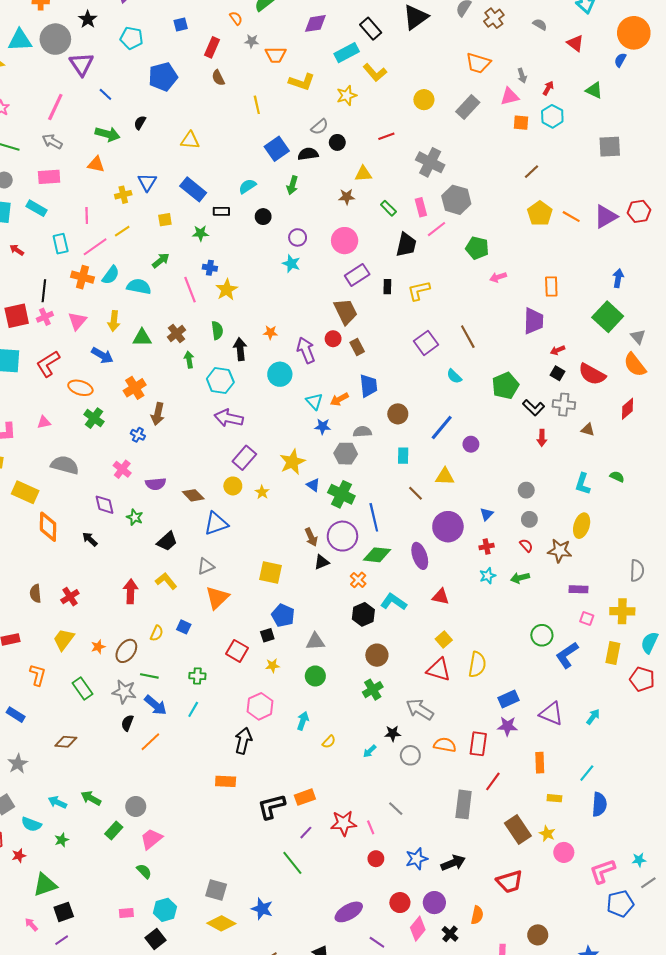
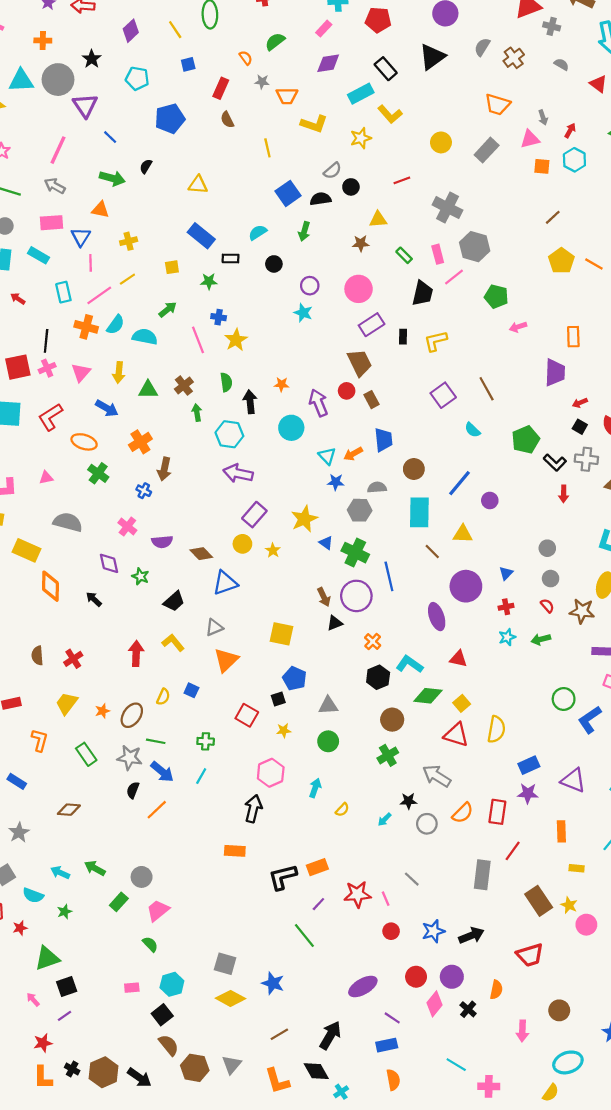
blue triangle: (147, 182) -> (81, 237), moved
cyan rectangle: (403, 456) -> (419, 512), size x1.8
green diamond: (377, 555) -> (428, 696), moved
orange semicircle: (445, 745) -> (463, 813), turned 125

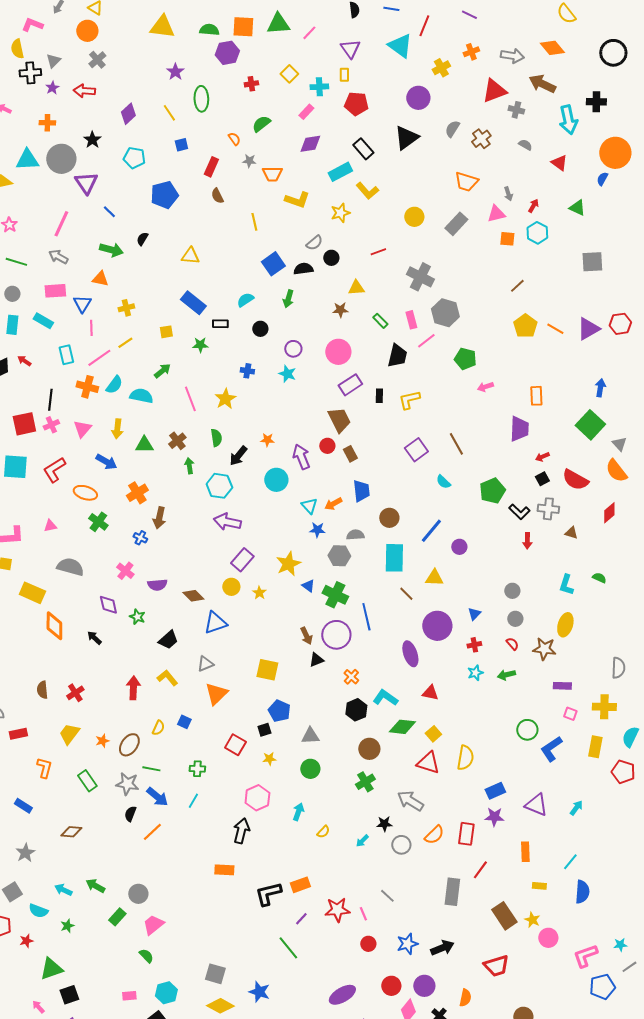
blue cross: (219, 317) -> (247, 371), moved
black arrow: (250, 402) -> (238, 456), turned -135
black square: (580, 427) -> (542, 479), turned 32

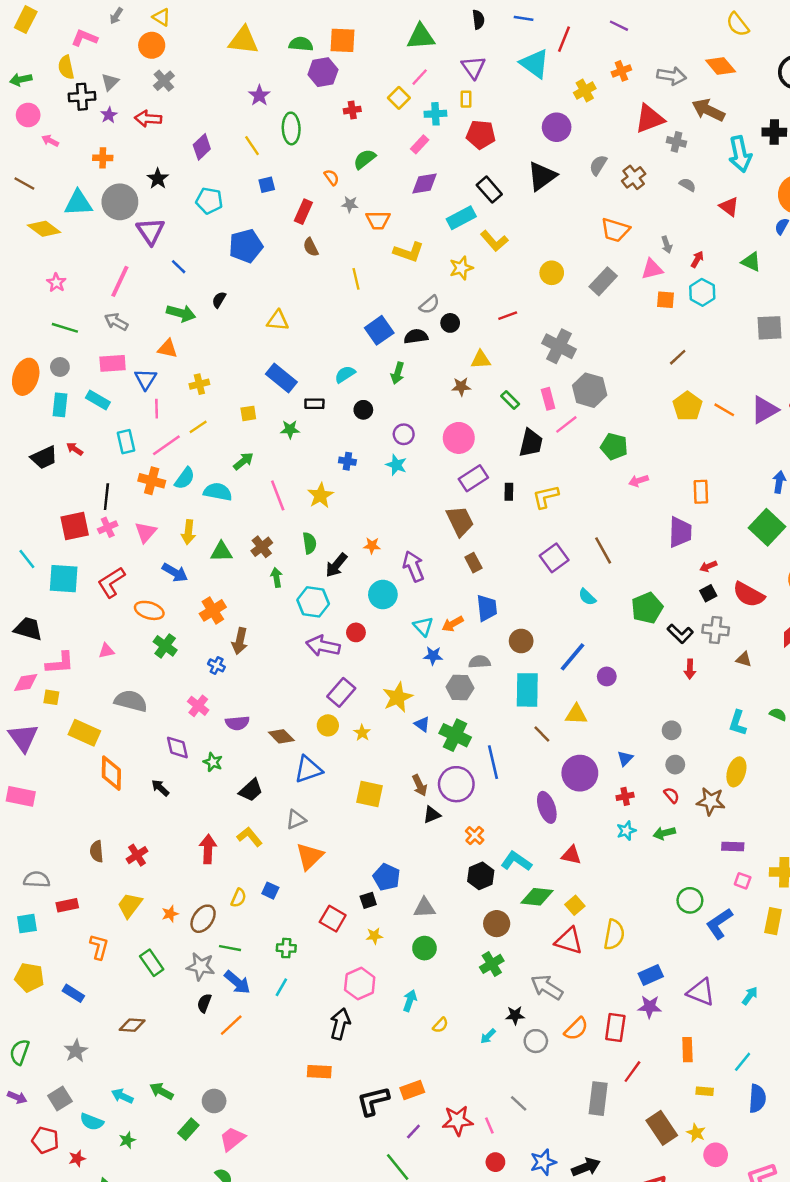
green triangle: (278, 24) -> (421, 37), moved
pink line: (309, 33) -> (420, 77), moved
red circle: (327, 446) -> (356, 632), moved
yellow square: (267, 670) -> (369, 794), moved

